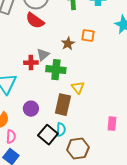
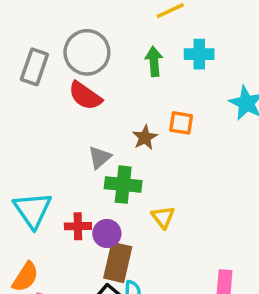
red cross: (31, 63) -> (78, 226), moved
brown rectangle: (63, 105) -> (118, 262), moved
purple circle: (31, 109) -> (107, 233), moved

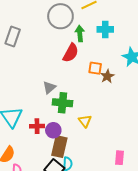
gray circle: (87, 52) -> (60, 16), moved
red semicircle: (85, 96) -> (71, 53), moved, turned -96
brown star: (145, 137) -> (107, 76), moved

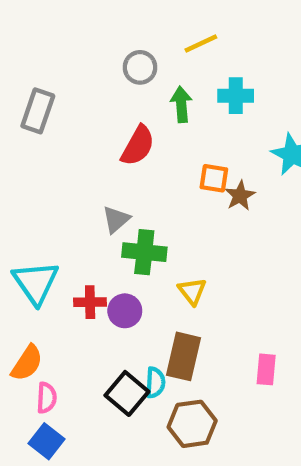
gray circle: (60, 16) -> (140, 67), size x0.6
red semicircle: (71, 53) -> (138, 146), moved
brown rectangle: (59, 147) -> (183, 356), moved

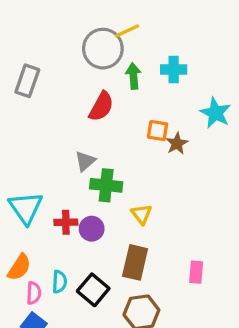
yellow line: (201, 43) -> (127, 31), moved
gray circle: (140, 67) -> (103, 49), size x1.6
cyan semicircle: (155, 383) -> (59, 282), moved

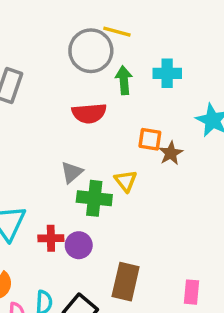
yellow line: (127, 31) -> (117, 32), turned 40
red semicircle: (101, 106) -> (89, 113), turned 56
yellow triangle: (141, 214) -> (126, 181), moved

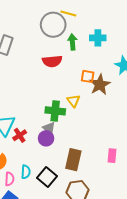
brown star: (171, 153) -> (100, 85), size x1.5
gray triangle: (72, 172) -> (49, 128), moved, turned -40
red cross: (51, 238) -> (20, 135), moved, turned -32
pink rectangle: (192, 292) -> (112, 156), moved

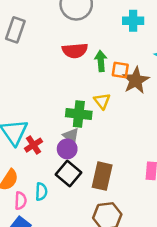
green arrow: (72, 42) -> (101, 61), moved
black square: (47, 177) -> (68, 174), moved

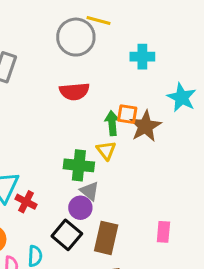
green arrow: (101, 61) -> (112, 123), moved
gray triangle: (71, 136) -> (89, 191), moved
red cross: (33, 145) -> (26, 202), turned -30
purple circle: (67, 149) -> (80, 208), moved

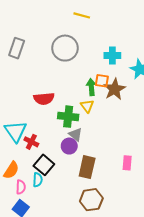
gray circle: (76, 37) -> (65, 48), moved
cyan cross: (142, 57) -> (112, 55), moved
red semicircle: (74, 91) -> (44, 99), moved
black square: (67, 235) -> (44, 165), moved

